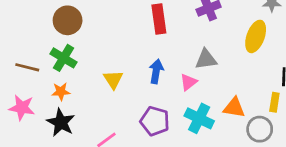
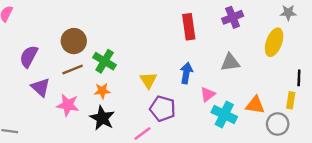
brown circle: (68, 20) -> (74, 41), moved
brown line: (27, 67) -> (73, 69), turned -36
pink triangle: (188, 82) -> (208, 94), moved
purple pentagon: (155, 121) -> (163, 109), moved

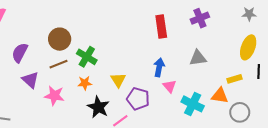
yellow ellipse: (274, 42) -> (248, 47), moved
yellow triangle: (148, 80) -> (118, 80), moved
pink triangle: (208, 94) -> (170, 86), moved, turned -32
yellow rectangle: (291, 100) -> (235, 79), moved, turned 64
black star: (102, 118) -> (98, 107), moved

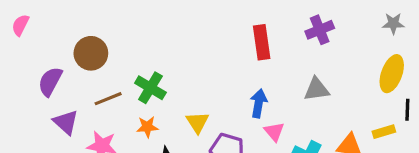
brown circle: (60, 39) -> (91, 53), moved
yellow rectangle: (235, 79) -> (384, 132), moved

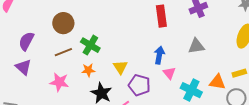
brown circle: (91, 53) -> (63, 23), moved
purple triangle: (66, 122) -> (23, 67), moved

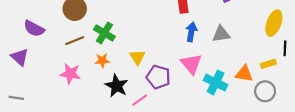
purple semicircle: (26, 41) -> (34, 29), turned -90
blue arrow: (159, 55) -> (191, 32), moved
purple triangle: (23, 67) -> (20, 57), moved
pink triangle: (169, 73) -> (191, 64), size x1.5

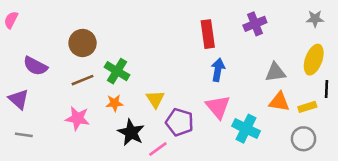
gray triangle: (221, 34) -> (275, 72), moved
orange triangle: (244, 74) -> (279, 102), moved
gray line: (16, 98) -> (24, 135), moved

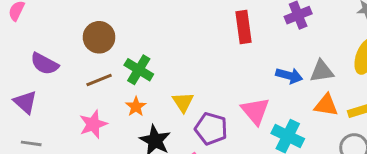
blue arrow: (218, 70) -> (289, 76), moved, turned 95
orange star: (114, 103) -> (136, 107), turned -30
pink star: (77, 118) -> (93, 124), turned -30

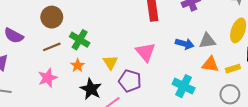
pink triangle: (255, 111) -> (145, 52), moved

